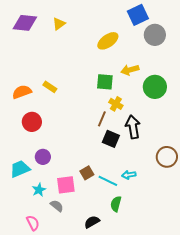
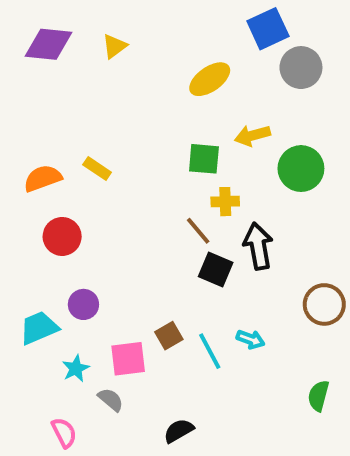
yellow cross: (116, 104) -> (225, 202), turned -32
brown line: (102, 119) -> (198, 231), turned -63
cyan arrow: (129, 175) -> (250, 339), turned -152
cyan line: (108, 181) -> (210, 351), turned 36
green semicircle: (116, 204) -> (318, 396), moved

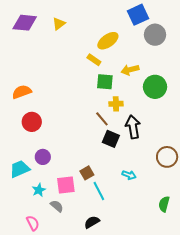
yellow rectangle: (97, 169) -> (94, 60), moved
cyan line: (210, 351) -> (99, 191), moved

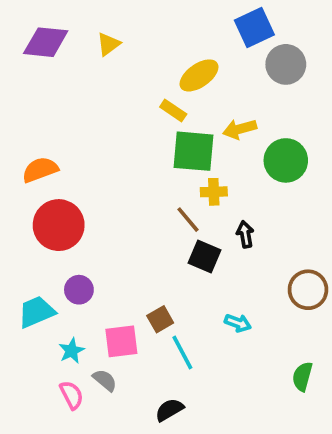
green square: (105, 82) -> (193, 151), size x1.4
red circle: (32, 122) -> (59, 225), size x1.4
black arrow: (133, 127) -> (245, 234), size x0.6
pink semicircle: (33, 223) -> (72, 395), moved

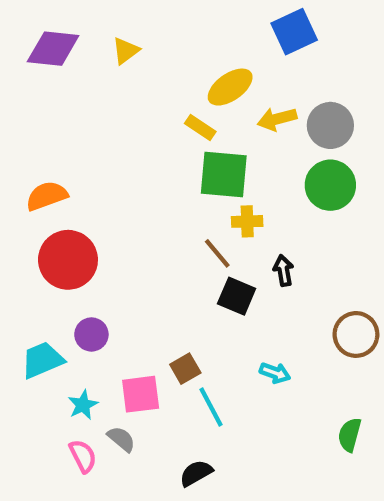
gray circle: (286, 64) -> (330, 125), moved
yellow arrow: (240, 129) -> (277, 119), moved

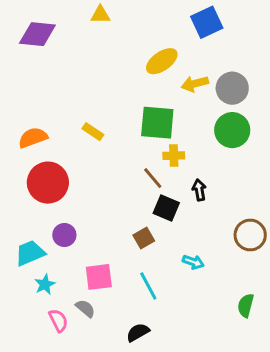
yellow triangle: (126, 51) -> (100, 15), moved, turned 36
yellow rectangle: (200, 128) -> (93, 132), moved
brown square: (185, 369) -> (144, 238), moved
cyan star: (83, 405) -> (45, 284), moved

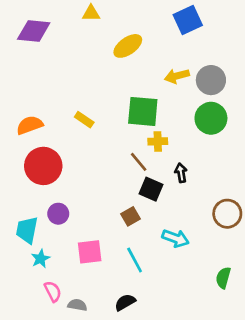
yellow ellipse: (162, 61) -> (128, 46), moved
cyan trapezoid: (30, 253) -> (27, 230), turned -56
cyan arrow: (193, 262) -> (175, 238), size x1.4
gray semicircle: (85, 308) -> (77, 305), moved, turned -30

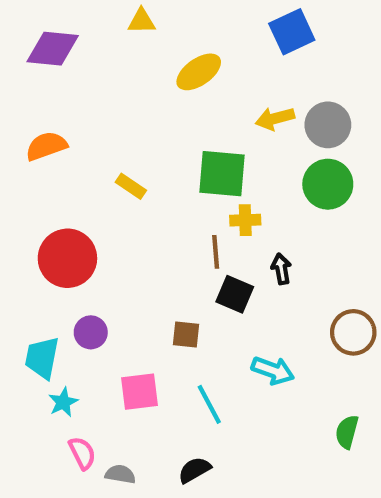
orange semicircle: (30, 125) -> (46, 146), moved
brown line: (139, 162) -> (216, 252), turned 35
brown square: (131, 216) -> (186, 334), moved, turned 36

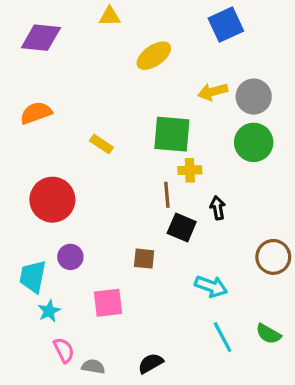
cyan line: (209, 404) -> (223, 337), moved
green semicircle: (347, 432) -> (268, 334), turned -75

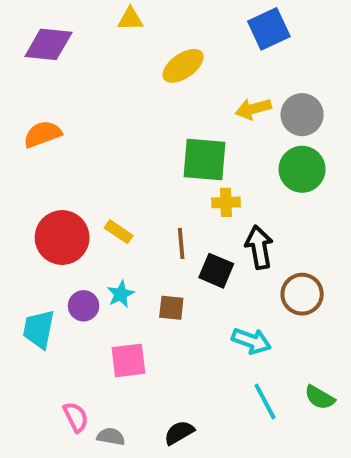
yellow rectangle: (101, 144) -> (119, 232), moved
brown line: (167, 195) -> (181, 243), moved
black arrow: (218, 208) -> (259, 247), size x1.5
brown circle: (273, 257) -> (302, 294), moved
cyan star: (49, 311) -> (121, 294), moved

